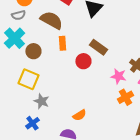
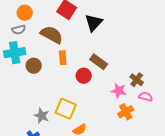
cyan cross: (14, 38) -> (15, 53), turned 35
yellow square: (28, 79) -> (66, 109), moved

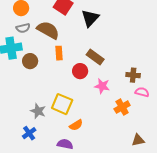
gray semicircle: (19, 30) -> (23, 28), moved
brown cross: (137, 80) -> (133, 75), turned -32
pink star: (119, 91) -> (102, 86), moved

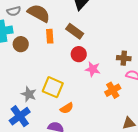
brown rectangle: (95, 57) -> (75, 31), moved
red circle: (80, 71) -> (79, 54), moved
blue cross: (29, 133) -> (20, 116), size x1.5

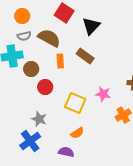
red circle: (79, 54) -> (45, 87), moved
yellow square: (53, 87) -> (75, 103), moved

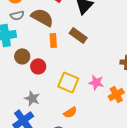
brown circle: (31, 69) -> (22, 56), moved
pink star: (103, 94) -> (96, 82), moved

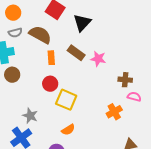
brown circle: (22, 56) -> (12, 75), moved
red circle: (38, 66) -> (50, 84), moved
pink star: (96, 82) -> (98, 59), moved

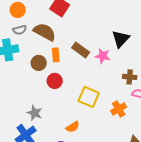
black triangle: (82, 23) -> (121, 39), moved
brown circle: (12, 75) -> (39, 63), moved
yellow square: (66, 100) -> (89, 97), moved

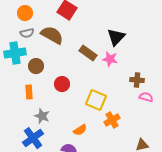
black triangle: (121, 39) -> (116, 37), moved
orange rectangle: (56, 55) -> (29, 92), moved
brown circle: (39, 63) -> (36, 66), moved
orange cross: (119, 109) -> (112, 120), moved

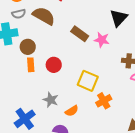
black triangle: (116, 37) -> (119, 18), moved
orange rectangle: (29, 92) -> (31, 65), moved
gray star: (42, 116) -> (51, 100), moved

